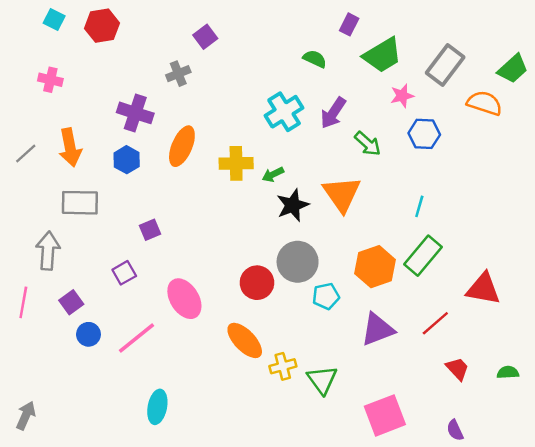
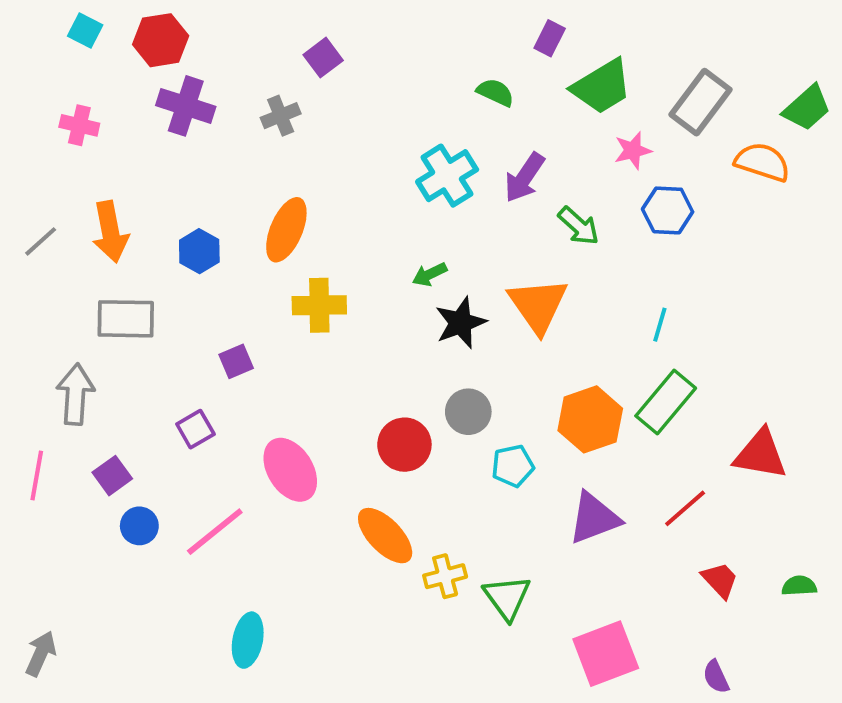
purple cross: (135, 113) -> (186, 106), moved
yellow cross: (236, 163) -> (319, 305), moved
gray circle: (298, 262) -> (468, 412), size x0.7

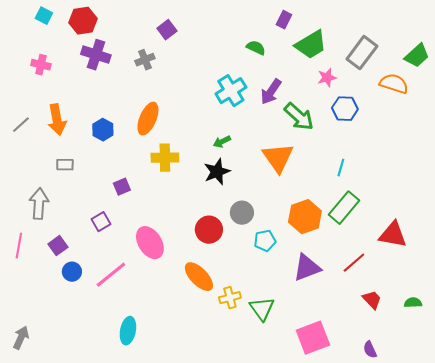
green arrow: (579, 226) -> (299, 117), size x1.4
gray rectangle: (126, 319) -> (65, 165), size x0.6
black star: (461, 323) -> (217, 172), moved

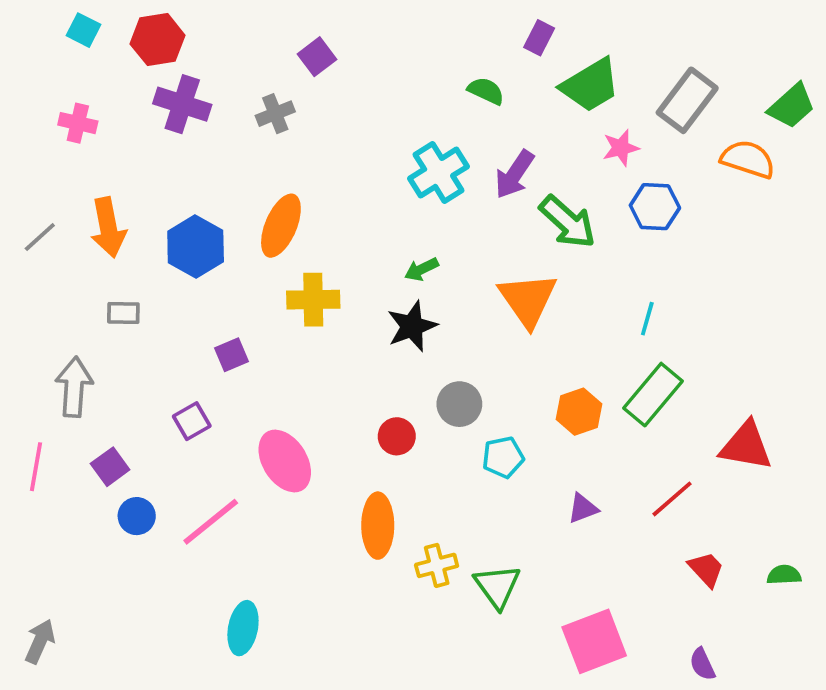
blue hexagon: (103, 130) -> (196, 246), size x1.4
orange hexagon: (305, 217) -> (579, 412), size x0.7
red circle: (209, 230) -> (397, 436), size x0.7
purple triangle: (307, 268) -> (583, 508), size x0.6
orange ellipse: (199, 277) -> (378, 526), turned 44

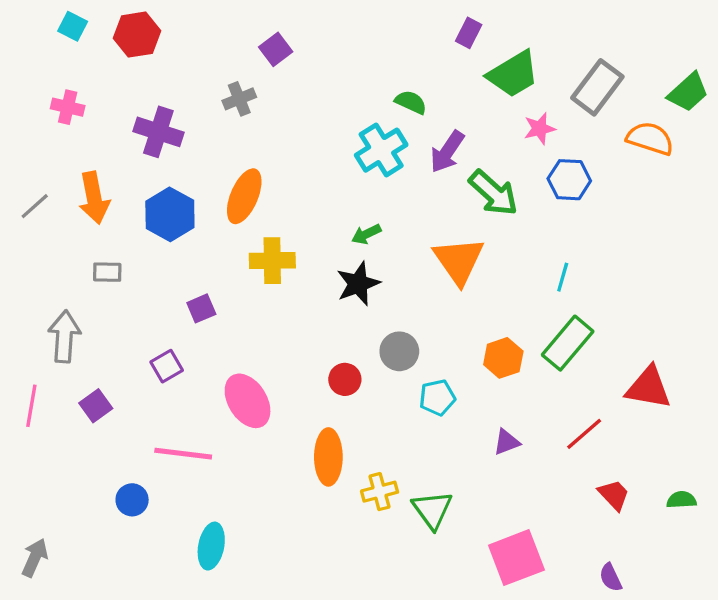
green semicircle: (486, 91) -> (411, 102), moved
purple cross: (182, 104) -> (158, 132), moved
blue circle: (137, 516) -> (132, 500), moved
pink line: (211, 522) -> (183, 454), turned 46

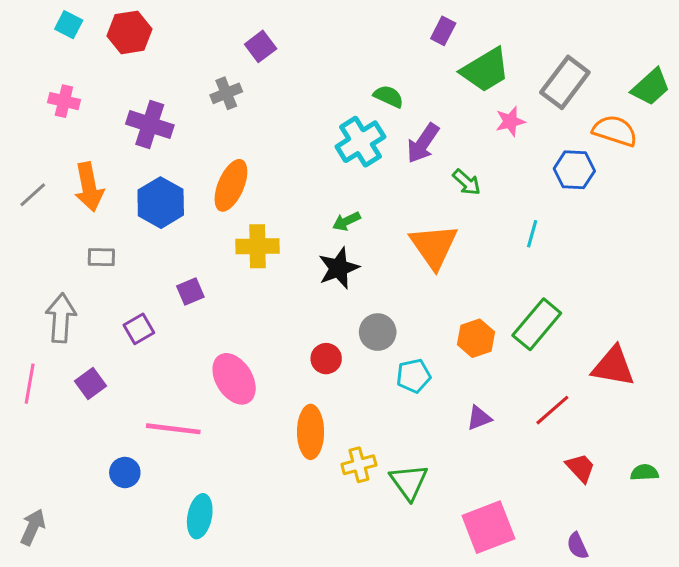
blue hexagon: (569, 180) -> (574, 170), moved
green arrow: (493, 193) -> (467, 182), size x0.6
cyan line: (563, 277) -> (532, 234), moved
purple square: (167, 366) -> (139, 329), moved

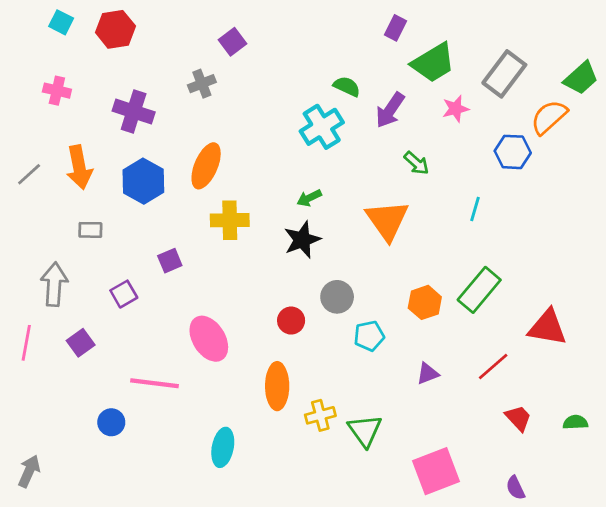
orange semicircle: (615, 131) -> (549, 117), turned -60
purple arrow: (423, 143) -> (390, 110), moved
cyan ellipse: (200, 516) -> (223, 447), moved

